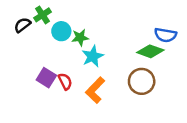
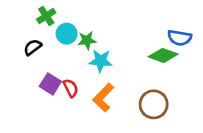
black semicircle: (22, 25) -> (33, 47), moved
cyan star: (93, 56) -> (101, 61), turned 30
brown circle: (142, 81) -> (154, 104), moved

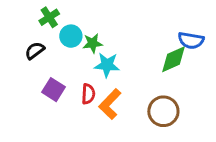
green diamond: (163, 55) -> (174, 59), turned -44
red semicircle: (71, 88) -> (88, 94), moved, turned 30

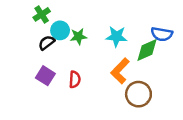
black semicircle: (35, 51) -> (47, 43), moved
cyan star: (107, 65) -> (116, 37), moved
orange L-shape: (110, 104) -> (120, 71), moved

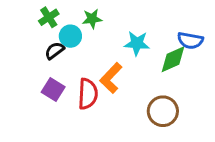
green star: (78, 37) -> (92, 19), moved
orange L-shape: (120, 71) -> (111, 78), moved
red semicircle: (75, 79) -> (88, 94), size x1.5

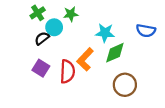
green diamond: (173, 59) -> (115, 53), moved

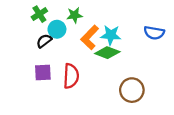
green diamond: (115, 53) -> (107, 53), moved, turned 45
orange L-shape: (85, 59) -> (90, 37), moved
purple square: (41, 68) -> (43, 73), turned -35

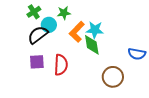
blue semicircle: (154, 33) -> (137, 54), moved
black semicircle: (44, 41) -> (38, 35), size x1.5
green diamond: (107, 53) -> (92, 45), turned 60

